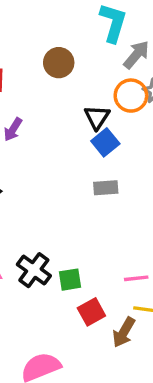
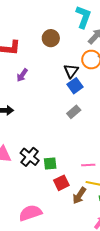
gray rectangle: (106, 188) -> (74, 112), turned -40

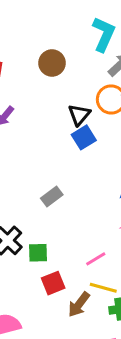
gray rectangle: (74, 112) -> (52, 197), moved
pink line: (88, 165) -> (96, 259), turned -32

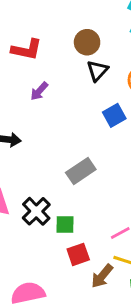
black triangle: (79, 115) -> (97, 71), moved
gray rectangle: (52, 197) -> (81, 171), size x1.4

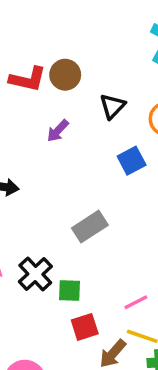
brown circle: (87, 42) -> (65, 75), moved
purple arrow: (39, 91) -> (58, 131), moved

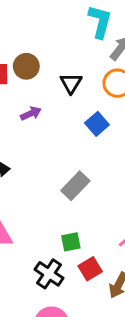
purple arrow: (58, 131) -> (31, 113), turned -144
black cross: (35, 274) -> (49, 274), moved

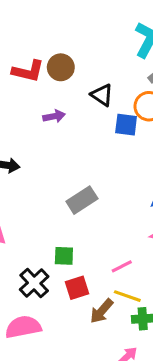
black triangle: (71, 83) -> (102, 95), turned -40
blue square: (97, 124) -> (126, 125), moved, turned 35

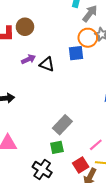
black triangle: (102, 95) -> (47, 64), moved
gray rectangle: (82, 200) -> (62, 125), moved
red square: (77, 288) -> (81, 165), moved

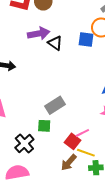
purple arrow: (28, 59) -> (39, 34), size x1.5
red square: (81, 165) -> (73, 141), moved, turned -35

